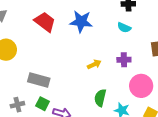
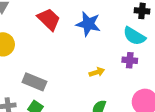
cyan semicircle: (124, 28) -> (134, 36), size x1.5
purple cross: (124, 60) -> (130, 60), moved

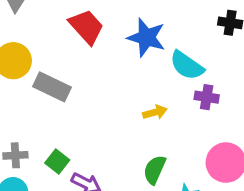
cyan semicircle: (134, 36) -> (187, 65), moved
gray rectangle: (34, 82) -> (52, 87), moved

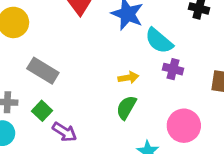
gray rectangle: (52, 87) -> (43, 71), moved
green semicircle: (155, 170) -> (126, 107), moved

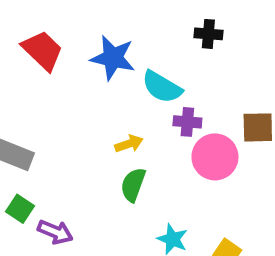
pink circle: (184, 126) -> (215, 157), moved

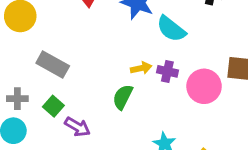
purple cross: (187, 122) -> (167, 71), moved
green semicircle: (133, 185) -> (123, 97), moved

